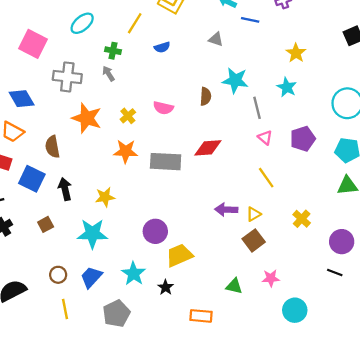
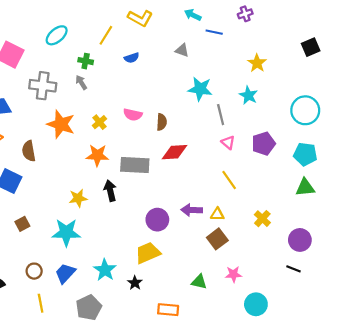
brown semicircle: (206, 96) -> (162, 122), moved
black arrow: (65, 189) -> (110, 191), moved
yellow triangle: (254, 214) -> (217, 214), turned 32
purple circle: (155, 231) -> (157, 220), moved

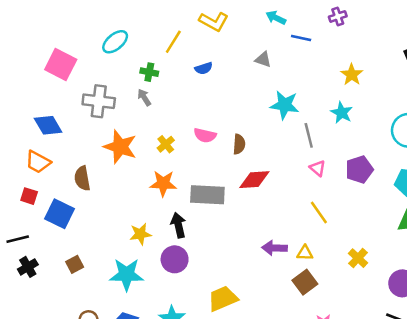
purple circle: (157, 220) -> (175, 259), moved

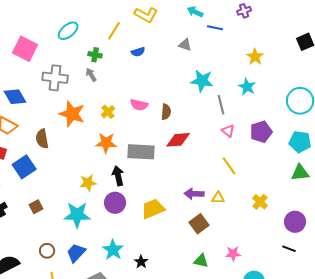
blue square: (59, 214) -> (24, 167), turned 30
brown square: (305, 282) -> (199, 224), moved
yellow trapezoid: (223, 299) -> (153, 209), moved

